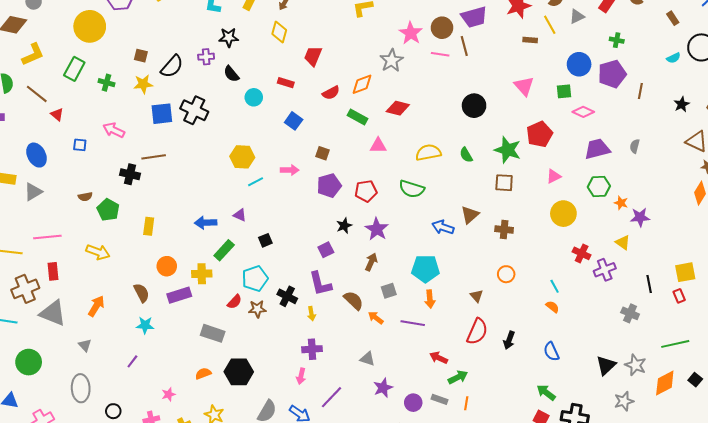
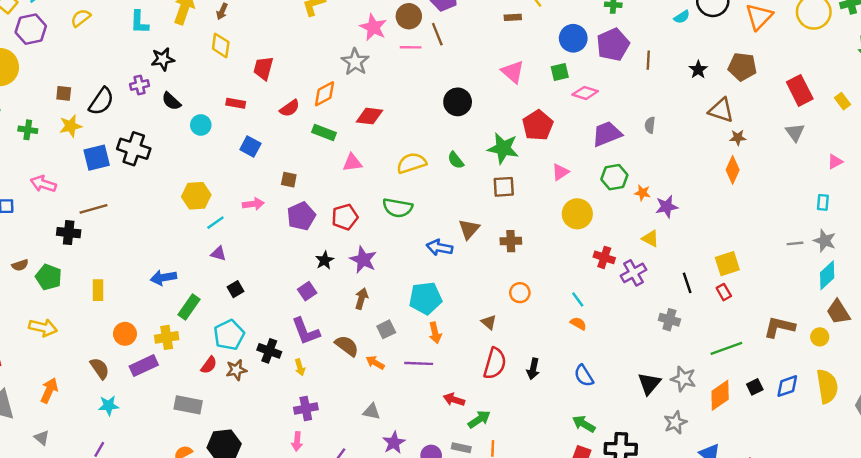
purple triangle: (240, 215) -> (218, 254), moved
black square: (695, 380) -> (755, 387), turned 32

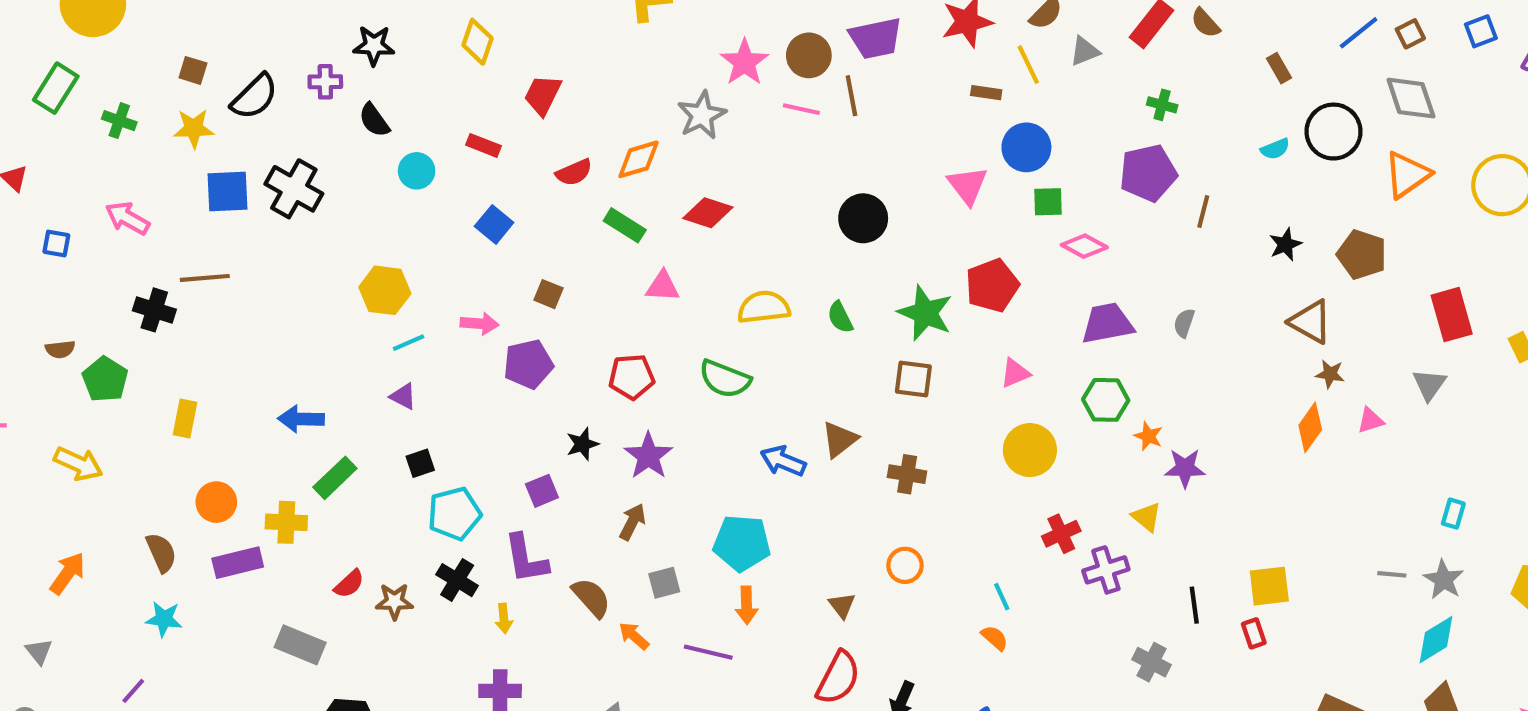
blue circle: (573, 38) -> (1026, 147), moved
pink triangle: (835, 162) -> (1370, 420), moved
purple pentagon: (301, 216) -> (528, 364), moved
red cross: (604, 257) -> (1061, 534), turned 36
cyan pentagon: (229, 335) -> (454, 514), moved

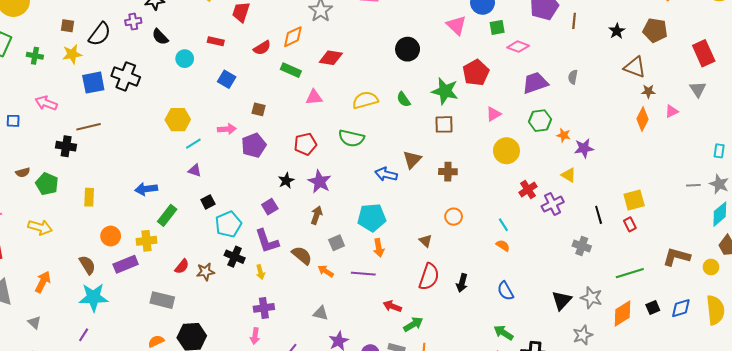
cyan star: (164, 619) -> (93, 297), size x1.6

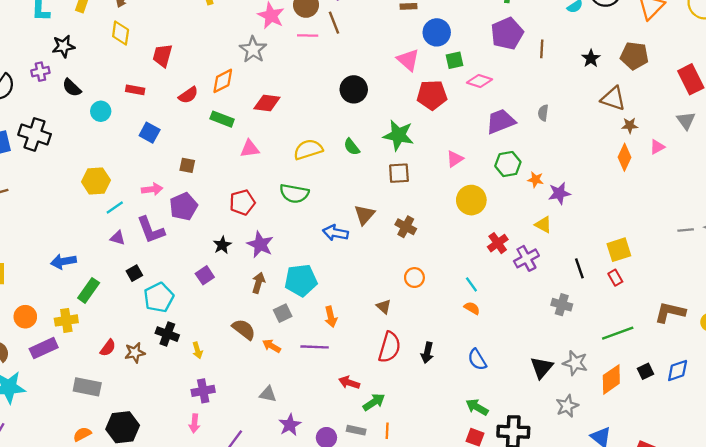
red pentagon: (476, 73) -> (432, 95), moved, turned 30
brown cross: (448, 172) -> (406, 227), turned 30
cyan pentagon: (372, 218) -> (301, 280), moved
purple L-shape: (267, 241) -> (151, 230), moved

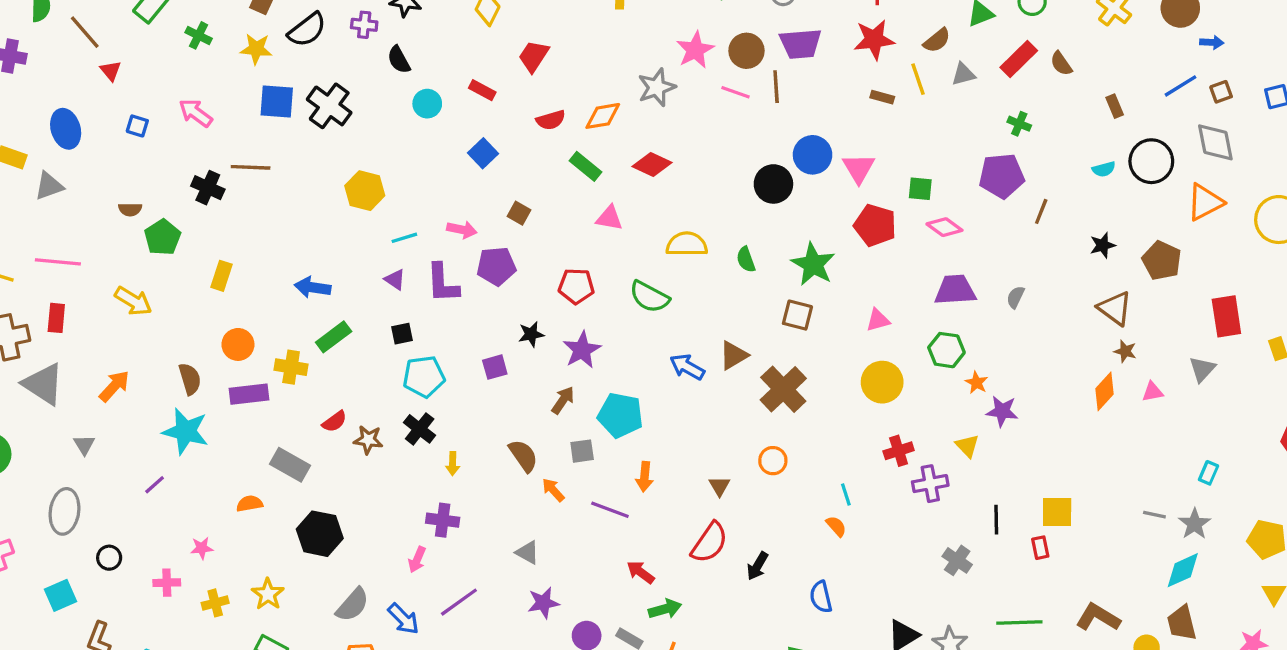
blue circle: (437, 32) -> (813, 155), moved
yellow hexagon: (96, 181) -> (365, 191), moved
brown cross: (406, 227) -> (783, 389), size x1.6
orange semicircle: (82, 434) -> (250, 504), moved

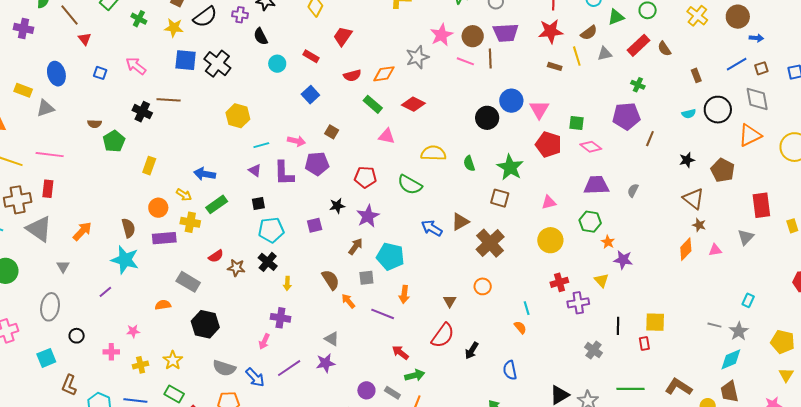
yellow arrow: (133, 301) -> (184, 195), moved, size x0.7
purple star: (543, 603) -> (325, 363), moved
gray semicircle: (352, 605) -> (224, 368), turned 65

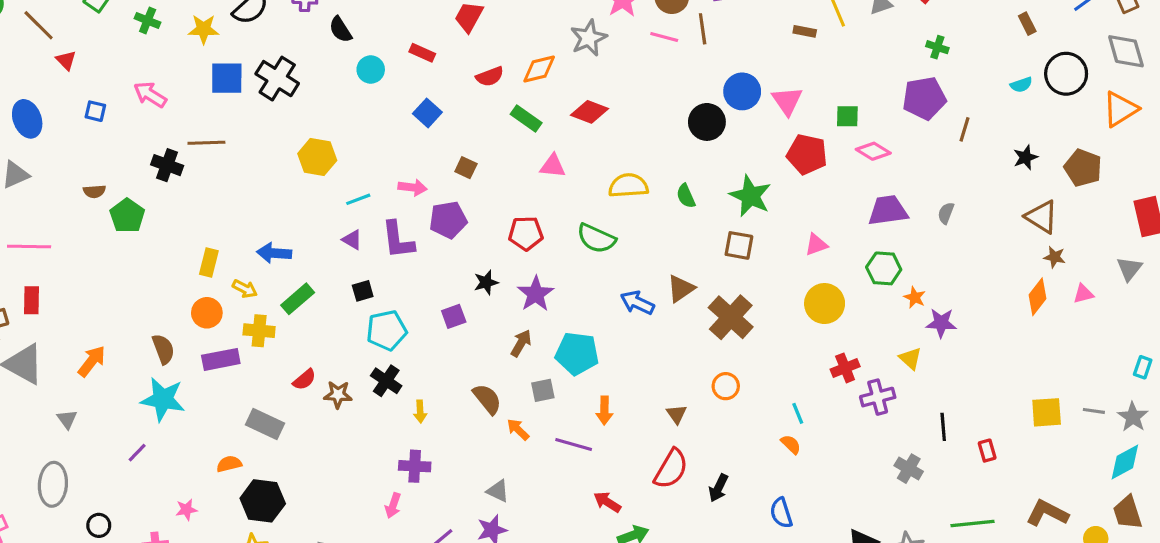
yellow rectangle: (149, 166) -> (209, 263), moved
yellow square: (655, 322) -> (1047, 412), moved
black hexagon: (205, 324) -> (263, 501), moved

